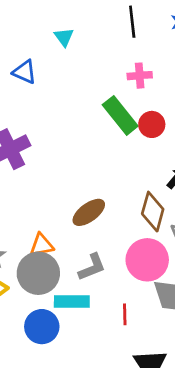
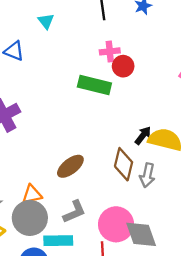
green rectangle: (120, 115) -> (94, 85), turned -36
red circle: (152, 124) -> (123, 66), moved
pink circle: (147, 260) -> (116, 224), moved

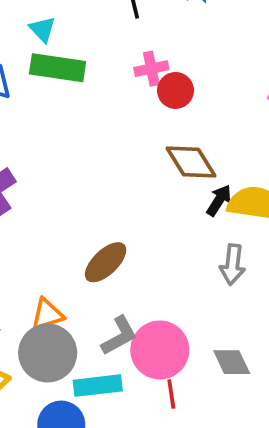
green rectangle: (94, 85) -> (58, 68), moved
brown diamond: (124, 164) -> (191, 162), moved, turned -40
pink circle: (116, 224) -> (160, 350), moved
gray diamond: (141, 234) -> (232, 362), size x0.7

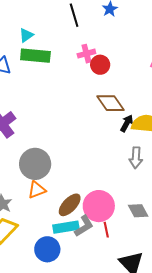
cyan triangle: (42, 29) -> (26, 35), turned 42
brown ellipse: (106, 262) -> (70, 205), moved
gray L-shape: (119, 336) -> (84, 226), moved
gray circle: (48, 353) -> (35, 164), moved

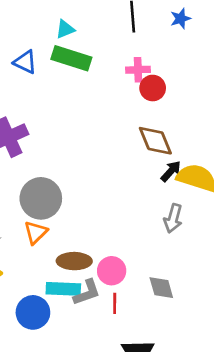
orange triangle: (37, 190) -> (36, 232), turned -36
brown ellipse: (70, 205) -> (74, 261), turned 35
pink circle: (99, 206) -> (112, 271), size x0.7

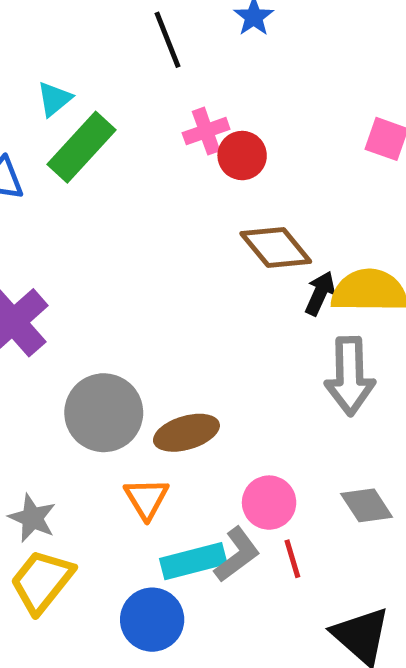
green rectangle: (71, 58) -> (82, 147), turned -48
gray arrow: (173, 218) -> (350, 376), size x1.4
orange triangle: (36, 232) -> (146, 498), moved
brown ellipse: (74, 261) -> (186, 433), moved

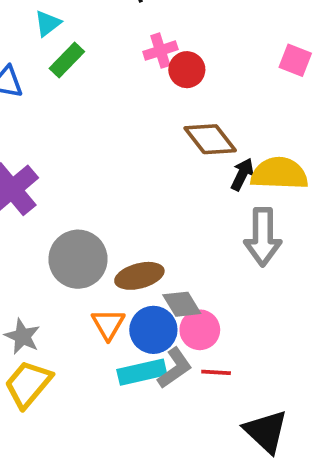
green rectangle: (82, 147) -> (67, 60), size x0.7
gray diamond: (367, 505) -> (182, 304), moved
red line: (292, 559) -> (216, 372), turned -72
blue circle: (152, 620) -> (153, 330), moved

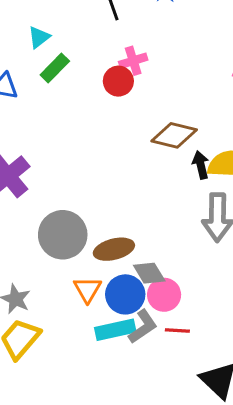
red circle: (187, 70) -> (118, 81), moved
brown diamond: (210, 139) -> (174, 135), turned -39
black arrow: (242, 174) -> (201, 165), turned -40

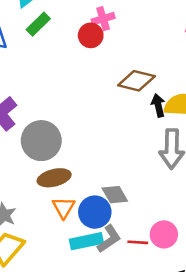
gray circle: (63, 235) -> (41, 141), moved
brown ellipse: (114, 249) -> (54, 178), moved
pink circle: (164, 295) -> (164, 234), moved

